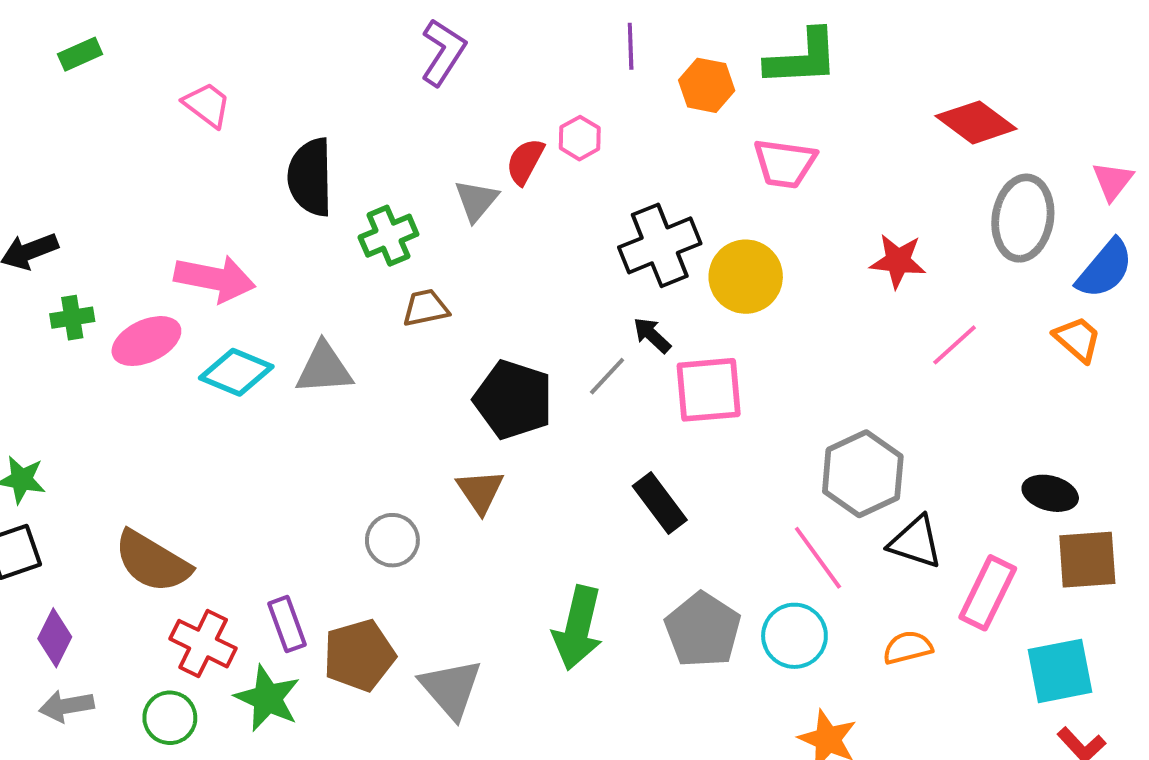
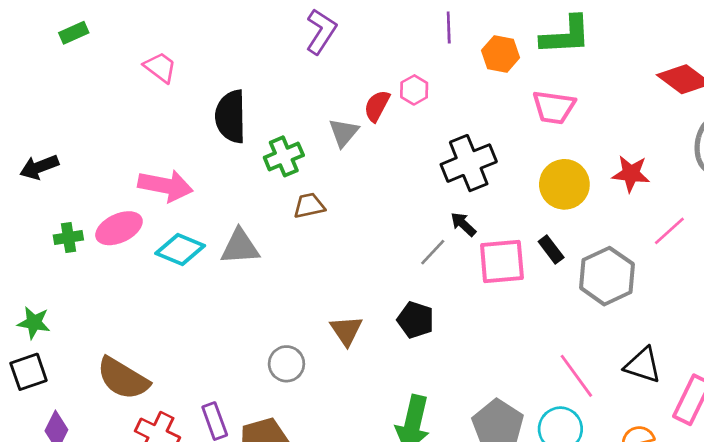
yellow circle: (746, 277) -> (564, 184), moved
green cross: (72, 318) -> (68, 238), moved
black pentagon: (513, 400) -> (415, 320), moved, size x0.7
gray hexagon: (863, 474) -> (607, 276), moved
black rectangle: (660, 503) -> (551, 249), moved, size x0.7

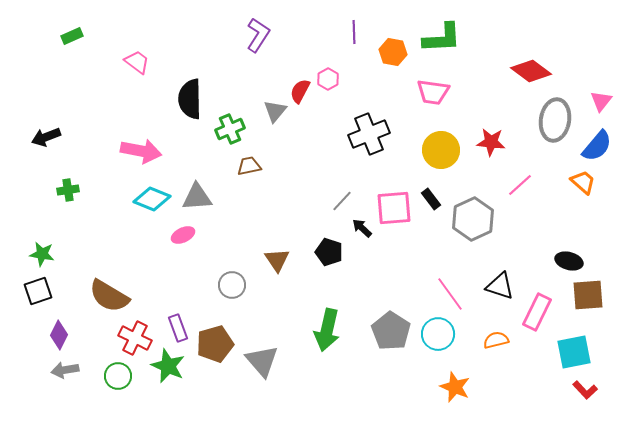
black arrow: (463, 224) -> (362, 228), moved
pink ellipse: (119, 228) -> (183, 235), moved, size x0.7

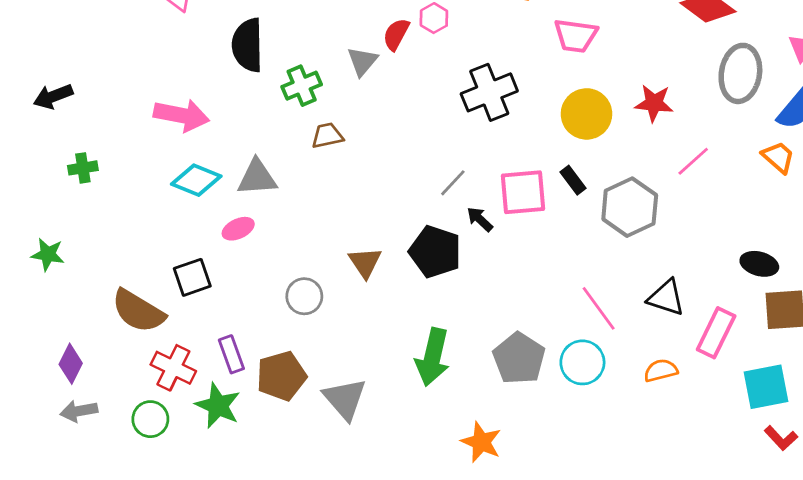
black pentagon: (329, 252) -> (435, 252), size x1.4
black square: (38, 291) -> (192, 277), moved
orange star: (455, 387) -> (481, 442), moved

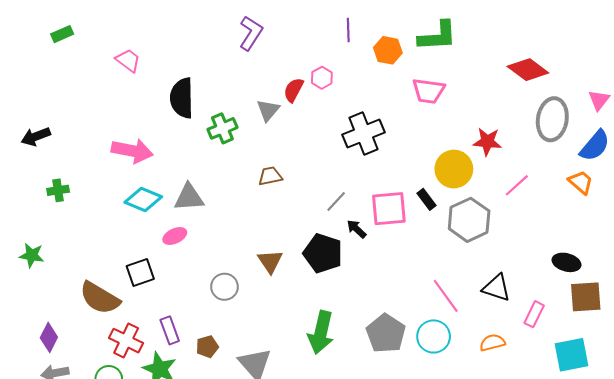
yellow circle: (586, 114) -> (454, 169), moved
brown trapezoid: (327, 136) -> (270, 176), moved
pink rectangle: (716, 333) -> (534, 314), size x0.7
brown pentagon: (281, 376) -> (207, 347), size x0.6

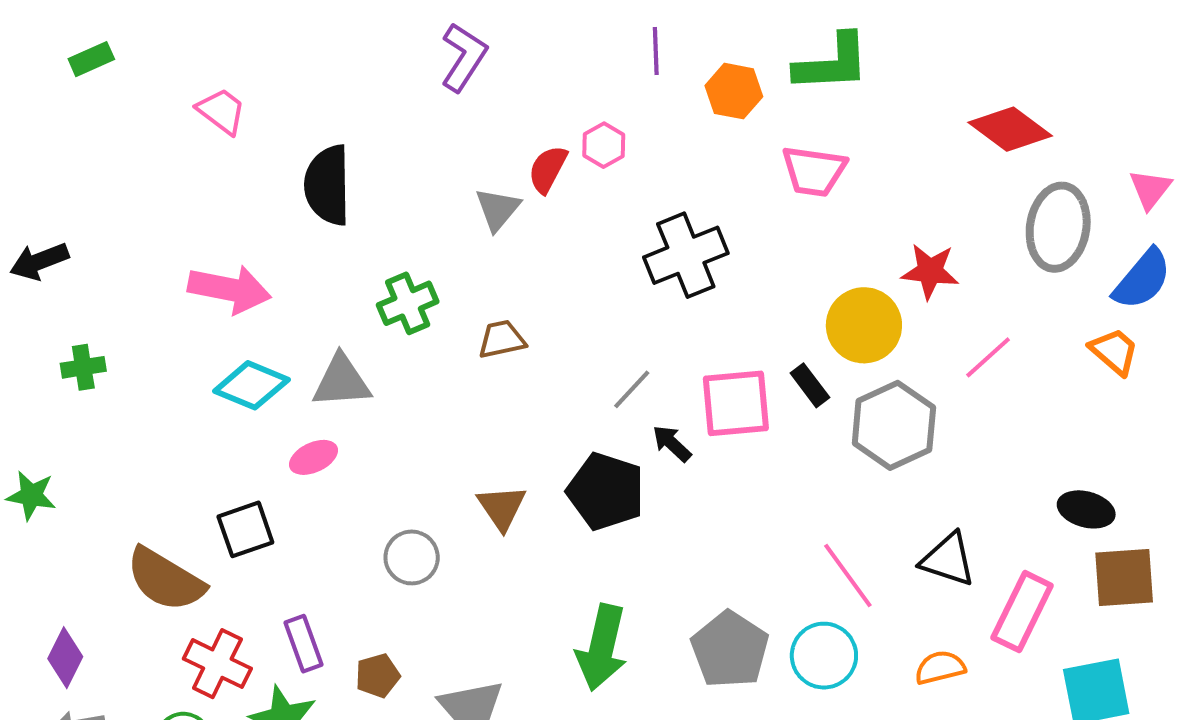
green cross: (222, 128) -> (408, 303), moved
pink rectangle: (534, 314) -> (1022, 612), size x1.5

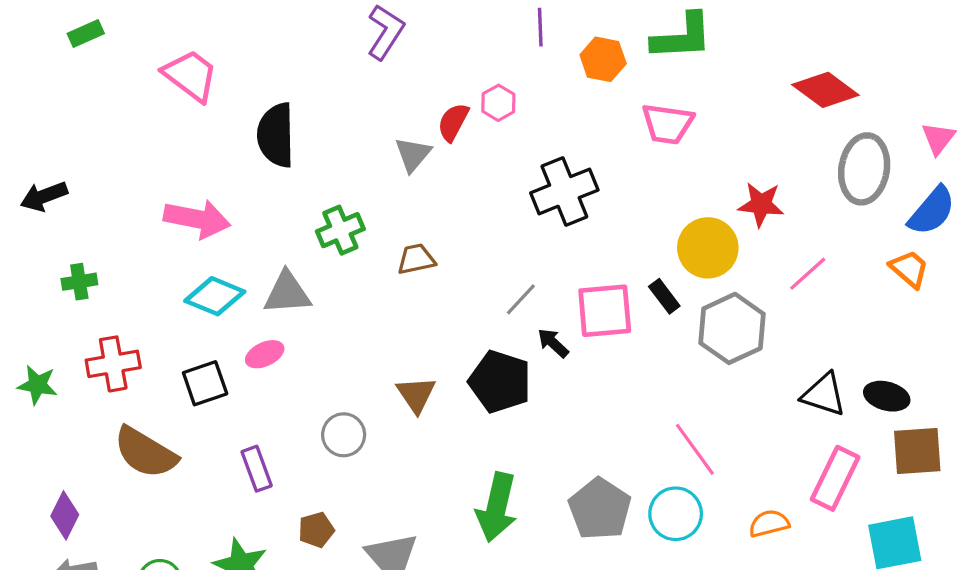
pink trapezoid: (221, 111) -> (191, 75), size x1.4
black square: (245, 529) -> (205, 383), moved
black triangle: (948, 559) -> (824, 395), moved
purple rectangle: (303, 644) -> (257, 469), moved
red cross: (217, 664) -> (113, 364), moved, turned -36

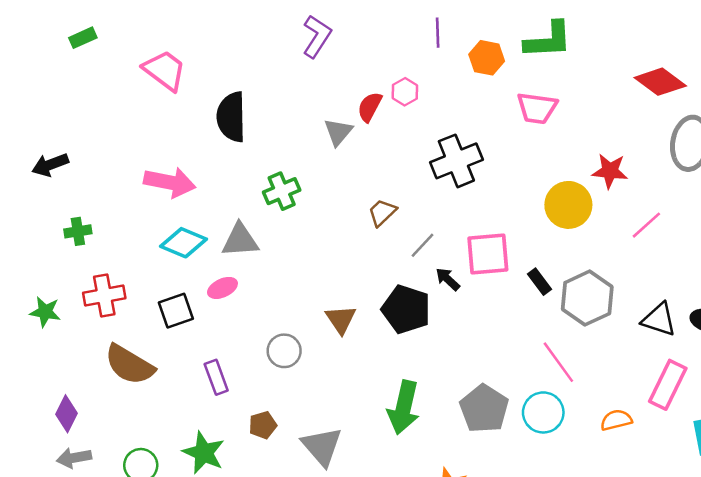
brown trapezoid: (416, 259) -> (382, 212), moved, turned -32
black rectangle: (664, 296) -> (539, 282), moved
gray hexagon: (732, 328) -> (587, 298), moved

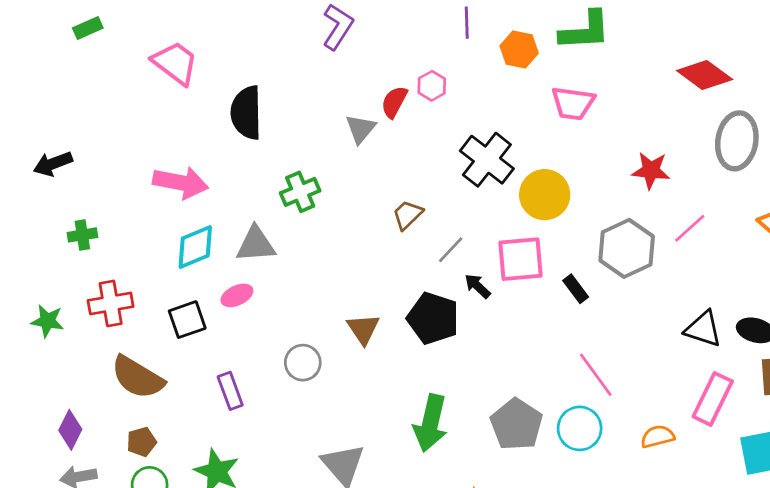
black cross: (456, 161) -> (487, 160), turned -30
yellow circle: (568, 205) -> (545, 195), moved
cyan diamond: (184, 243) -> (195, 247), turned -45
gray hexagon: (587, 298) -> (627, 248), moved
brown pentagon: (263, 425) -> (142, 442), moved

